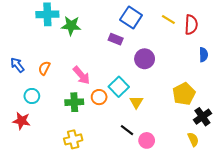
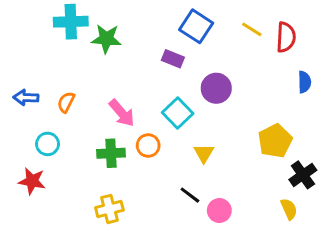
blue arrow: (17, 65) -> (26, 98), turned -49
cyan square: (119, 87) -> (178, 113), moved

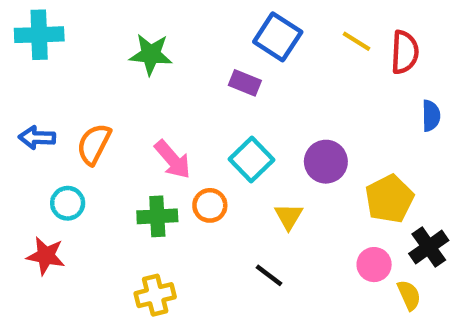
cyan cross: (71, 22) -> (39, 35), moved
purple circle: (216, 88) -> (326, 162), moved
orange semicircle: (66, 102) -> (94, 144), size x1.4
pink circle: (219, 211) -> (374, 265), moved

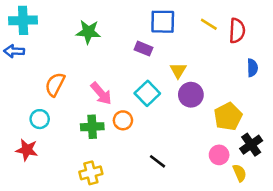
blue square: (278, 37) -> (163, 22), turned -32
blue arrow: (37, 138) -> (14, 51), moved
yellow triangle: (289, 216) -> (178, 70), moved

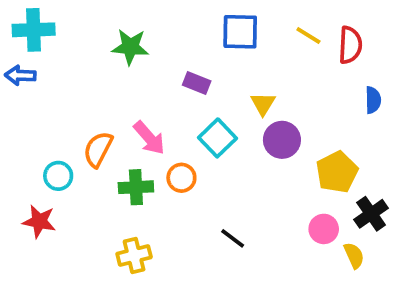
purple rectangle: (143, 49) -> (197, 83), moved
orange semicircle: (55, 84) -> (98, 149), moved

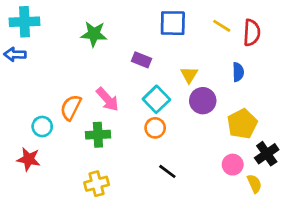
blue semicircle: (373, 100) -> (238, 72), moved
orange circle: (181, 178) -> (155, 128), moved

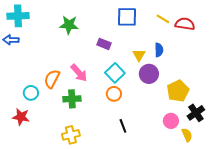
red semicircle: (252, 33) -> (185, 24), turned -84
blue semicircle: (238, 72) -> (159, 50), moved
black line: (167, 171) -> (123, 126), turned 32

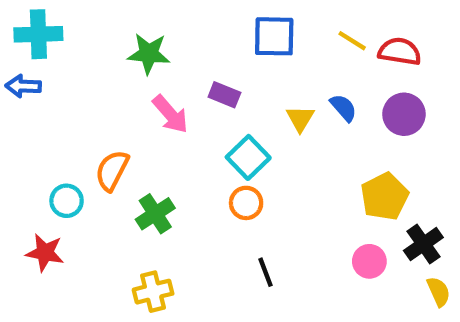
blue semicircle: (159, 50) -> (343, 108), turned -40
pink arrow: (79, 73) -> (170, 114), moved
purple circle: (149, 74) -> (404, 114), moved
green cross: (72, 99) -> (155, 214), turned -30
yellow semicircle: (187, 135) -> (439, 292), moved

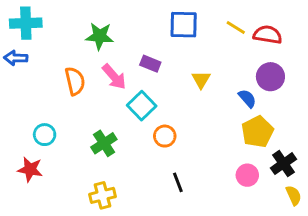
blue semicircle: (343, 108) -> (247, 98), moved
cyan square: (248, 157) -> (142, 106), moved
orange semicircle: (112, 170) -> (75, 81), moved, turned 140

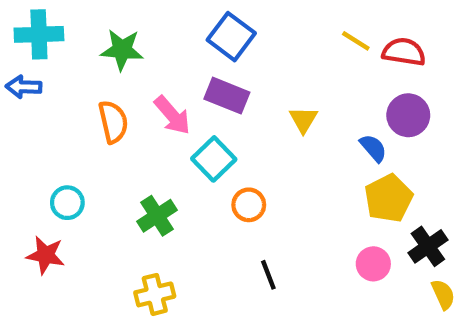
blue square: (184, 25) -> (231, 37), moved, turned 36
green star: (100, 36) -> (122, 50), moved
purple rectangle: (150, 64) -> (227, 96), size x1.4

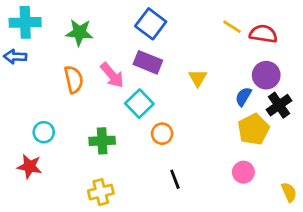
blue semicircle: (373, 148) -> (243, 97), turned -108
green cross: (157, 216) -> (102, 141), turned 30
black cross: (428, 246) -> (279, 105), moved

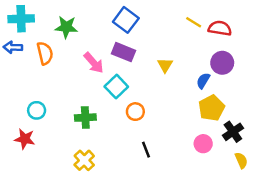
orange semicircle: (74, 79) -> (45, 53), moved
black cross: (279, 105) -> (233, 132), moved
yellow cross: (101, 192) -> (84, 160), turned -30

